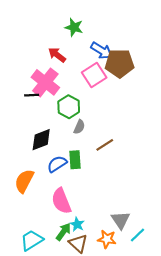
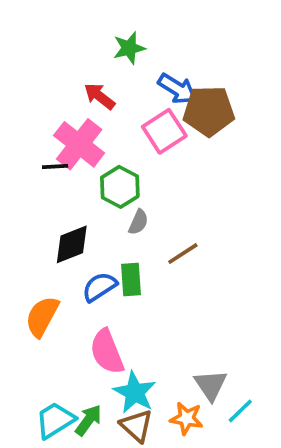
green star: (74, 27) -> (129, 48), turned -30
cyan star: (77, 224) -> (135, 392), size x1.6
green arrow: (63, 232) -> (88, 420), moved

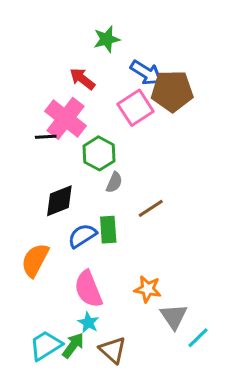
cyan star: (135, 392) -> (88, 323), moved, size x0.6
orange star: (187, 418) -> (148, 289), moved

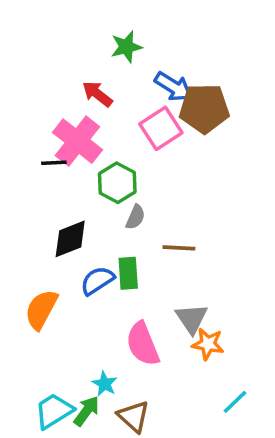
brown line: (151, 208) -> (179, 248), turned 36
pink semicircle: (88, 289) -> (143, 344), moved
orange star: (148, 289) -> (208, 344), moved
gray triangle: (174, 316) -> (192, 319), moved

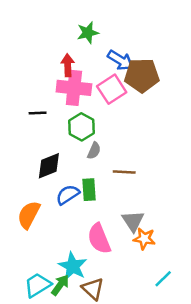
red arrow: (97, 94) -> (68, 65), turned 50
pink cross: (77, 141) -> (74, 88), moved, turned -32
cyan star: (105, 384) -> (73, 266), size x1.6

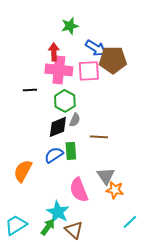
pink square: (112, 89) -> (89, 71), turned 30
black diamond: (49, 166) -> (58, 127), moved
cyan trapezoid: (38, 285) -> (16, 225), moved

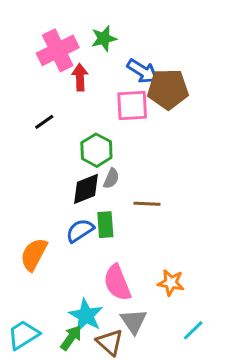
pink cross: (59, 70) -> (58, 50), moved, turned -32
black line: (30, 90) -> (44, 122), moved, turned -32
gray triangle: (106, 176) -> (134, 321), moved

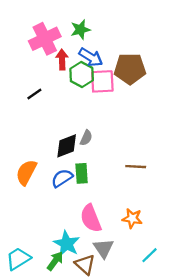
blue arrow: (143, 71) -> (91, 57), moved
green hexagon: (96, 150) -> (82, 74), moved
brown line: (147, 204) -> (136, 167), moved
orange semicircle: (34, 254) -> (26, 172), moved

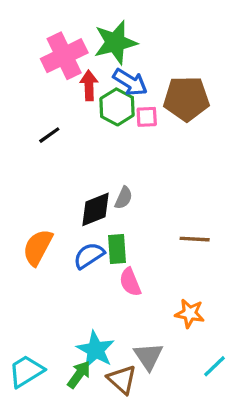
green star: (80, 30) -> (115, 43), size x1.5
pink square: (102, 81) -> (147, 117), size x0.6
pink semicircle: (91, 218) -> (130, 282), moved, size x0.7

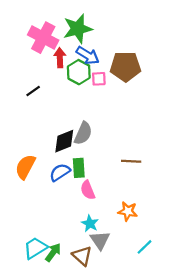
pink cross: (64, 56) -> (43, 38), turned -36
gray semicircle: (124, 198) -> (83, 133), size x1.5
cyan star: (96, 350) -> (90, 224), moved, size x0.7
cyan trapezoid: (26, 371) -> (35, 248), moved

